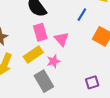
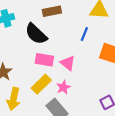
pink rectangle: (40, 32) -> (44, 60), turned -54

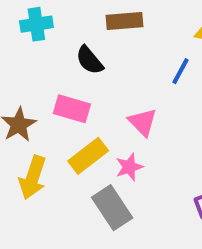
black semicircle: (36, 34) -> (90, 60), size x0.7
pink rectangle: (44, 60) -> (72, 109), moved

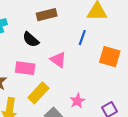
pink triangle: (143, 122) -> (58, 60), moved
pink star: (129, 167) -> (77, 101), moved

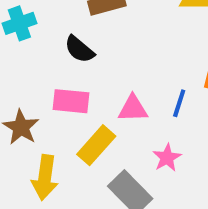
blue line: (82, 38) -> (179, 103), moved
pink triangle: (58, 60) -> (133, 109), moved, turned -36

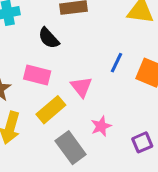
blue line: (179, 103) -> (116, 63), moved
pink triangle: (133, 109) -> (81, 87), turned 45

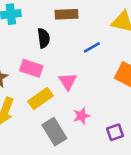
black semicircle: (49, 38) -> (44, 38), turned -150
blue line: (116, 63) -> (92, 47), moved, turned 30

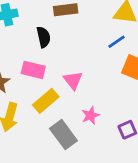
blue line: (92, 47) -> (116, 42), moved

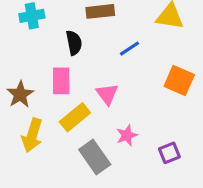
blue line: (116, 42) -> (130, 49), moved
pink rectangle: (33, 70) -> (61, 81), turned 75

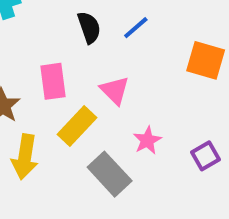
black semicircle: (74, 43) -> (89, 28), moved

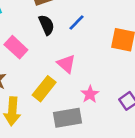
pink rectangle: (53, 81) -> (16, 47), moved, turned -35
gray rectangle: (110, 174) -> (68, 118), turned -52

